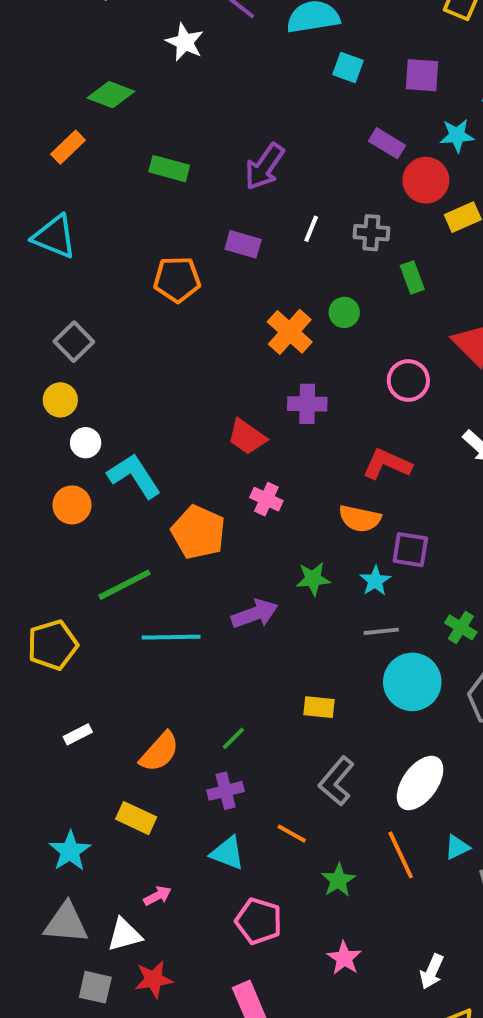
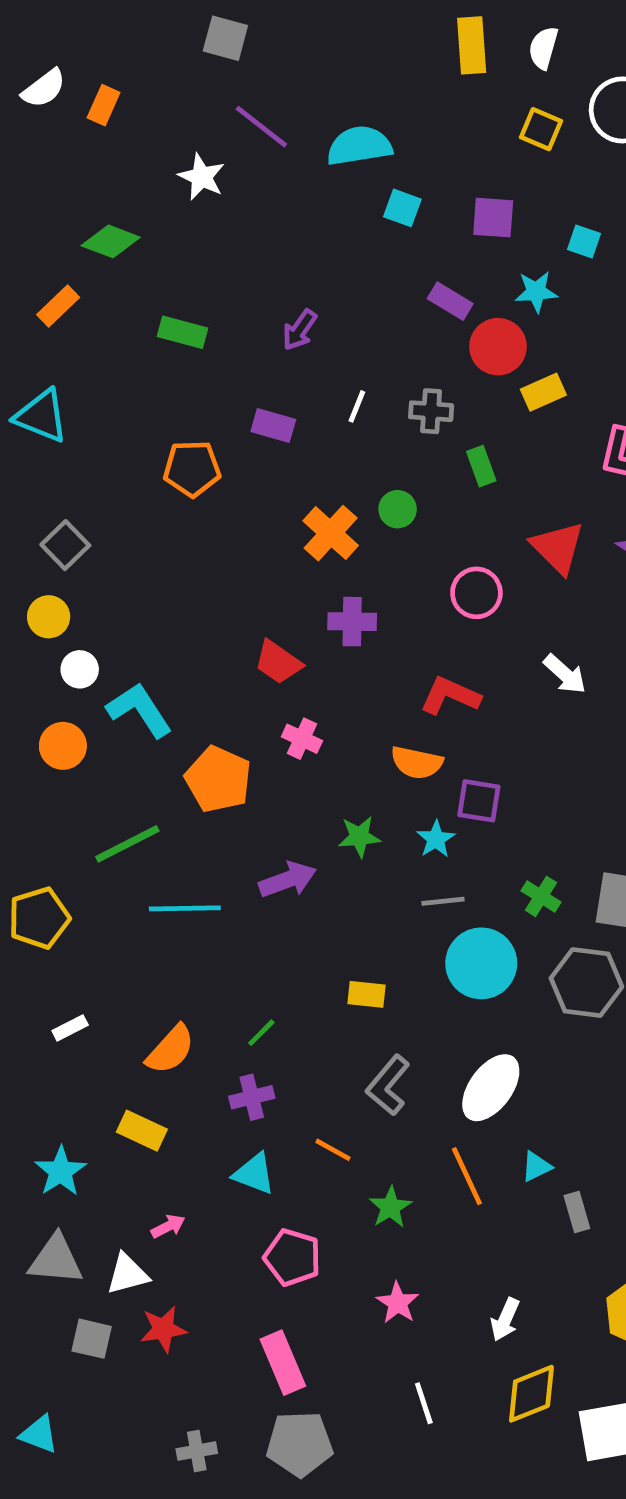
purple arrow: (264, 167) -> (300, 330), size x0.7

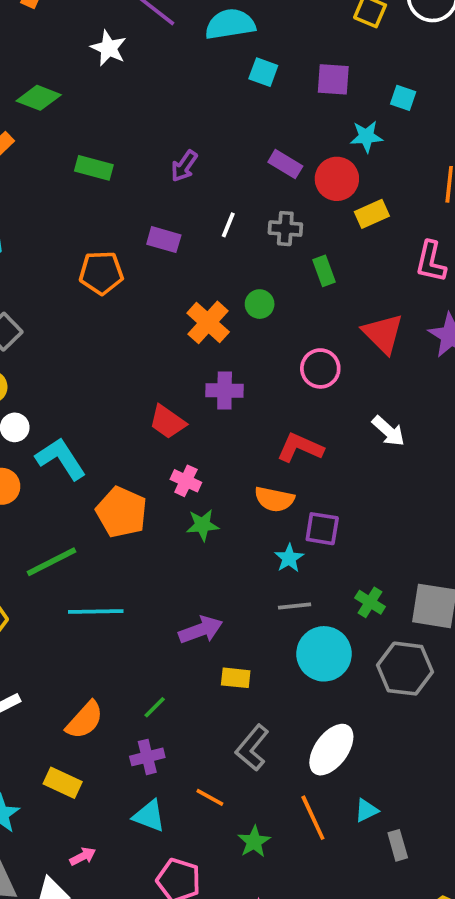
purple rectangle: (450, 301) -> (285, 164), moved
green star: (359, 837) -> (202, 525), moved
purple arrow: (288, 880) -> (201, 630), moved

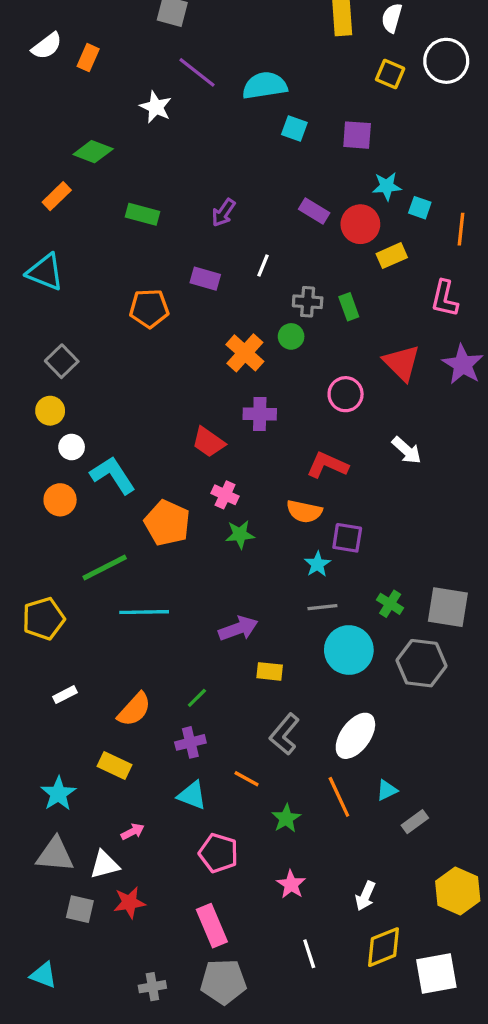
cyan square: (403, 98) -> (420, 208), moved
gray cross: (285, 229) -> (308, 302), moved
gray rectangle: (398, 845) -> (415, 822), turned 70

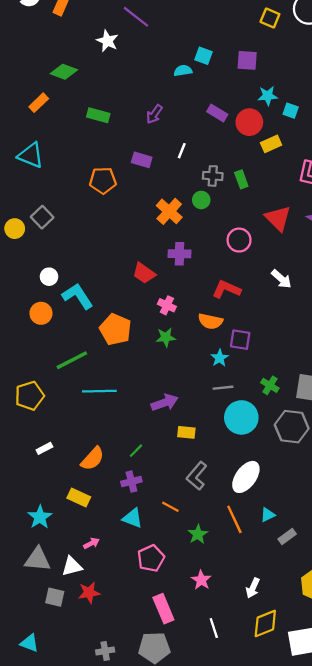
cyan semicircle: (265, 86) -> (183, 71), moved, size x0.6
yellow circle: (50, 411) -> (15, 229), moved
pink cross: (225, 495) -> (167, 305), moved
pink pentagon: (218, 853) -> (151, 558), turned 30
pink rectangle: (212, 926) -> (163, 609), moved

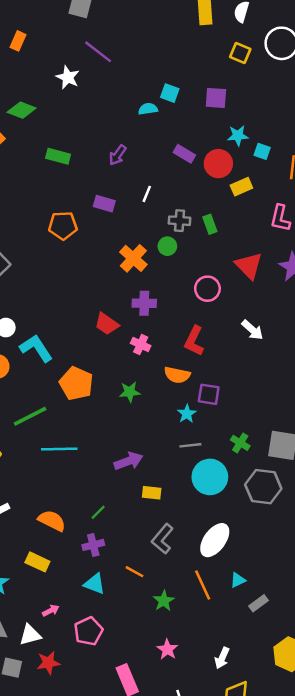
red L-shape: (226, 289) -> (194, 341), turned -88
pink cross: (167, 305) -> (141, 345), moved
orange semicircle: (93, 459) -> (52, 521), turned -105
pink pentagon: (151, 558) -> (88, 631), moved

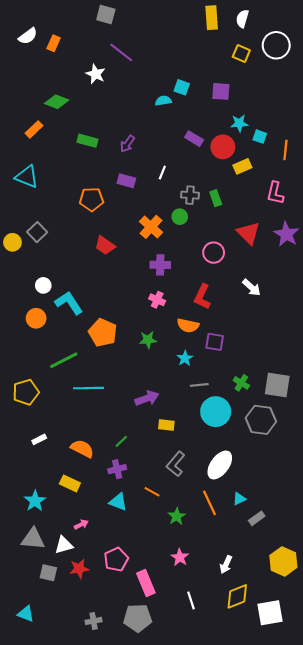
purple arrow: (118, 155) -> (127, 144), moved
red trapezoid: (107, 324) -> (105, 245), moved
cyan star: (187, 414) -> (185, 358), moved
pink pentagon: (88, 631) -> (116, 559), moved

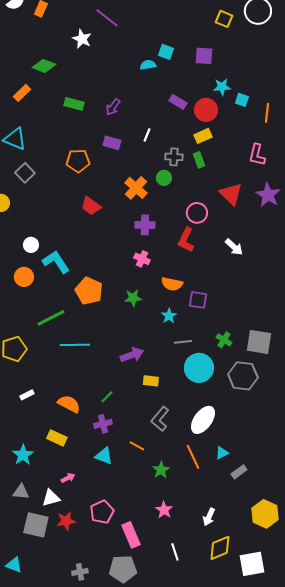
yellow rectangle: (242, 166) -> (203, 136), moved
gray square: (37, 232) -> (25, 173), moved
red L-shape: (202, 297) -> (186, 240), moved
gray triangle: (33, 539) -> (21, 492), size x0.7
gray square: (48, 573) -> (36, 525), size x1.5

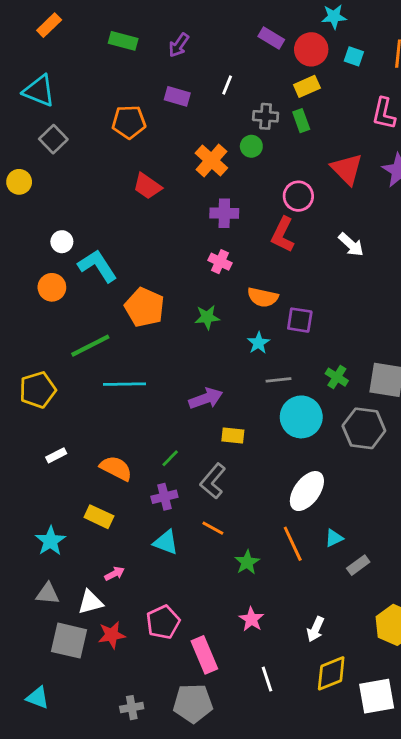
cyan square: (242, 100) -> (354, 56), moved
gray L-shape: (160, 419) -> (213, 481), moved

